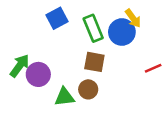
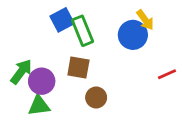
green rectangle: (93, 28) -> (83, 31), moved
brown square: (94, 62) -> (78, 68), moved
green triangle: (64, 97) -> (39, 106), moved

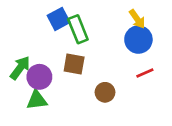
blue circle: (133, 35) -> (138, 40), moved
red line: (167, 74) -> (145, 73), moved
brown circle: (96, 98) -> (105, 92), moved

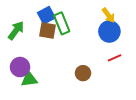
brown square: (74, 64) -> (47, 30), moved
green arrow: (20, 68) -> (16, 30), moved
purple circle: (39, 77) -> (20, 67), moved

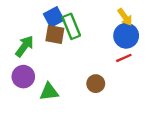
green arrow: (16, 30) -> (24, 46), moved
red line: (114, 58) -> (124, 58), moved
green triangle: (29, 79) -> (49, 92), moved

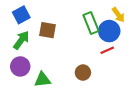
blue square: (54, 17) -> (21, 15), moved
yellow arrow: (125, 17) -> (118, 15), moved
green rectangle: (71, 26) -> (91, 23), moved

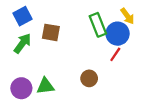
red line: (107, 50) -> (115, 54), turned -32
purple circle: (20, 66) -> (21, 88), moved

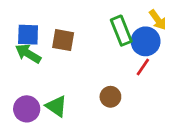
blue square: (22, 16) -> (28, 35), moved, turned 30
green arrow: (22, 43) -> (28, 54), turned -95
green triangle: (45, 86) -> (56, 106), turned 42

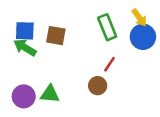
blue circle: (146, 41) -> (143, 37), moved
red line: (143, 67) -> (110, 64), moved
green triangle: (56, 106) -> (50, 94), turned -30

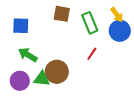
brown square: (56, 36) -> (62, 14), moved
green arrow: (25, 47) -> (28, 55), moved
brown circle: (98, 86) -> (57, 72), moved, size x1.5

